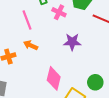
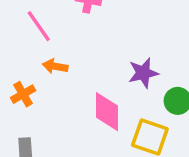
purple star: (72, 42) -> (143, 73), moved

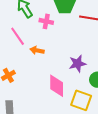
orange arrow: (55, 66) -> (37, 50), moved

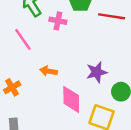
orange arrow: (37, 50) -> (48, 71), moved

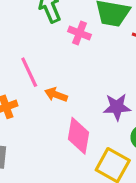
pink line: (23, 39) -> (29, 72), moved

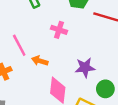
pink cross: (79, 33) -> (59, 30), moved

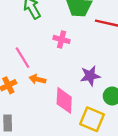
orange arrow: (40, 61) -> (37, 79), moved

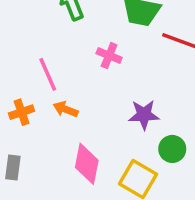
pink diamond: (64, 100) -> (87, 164), moved

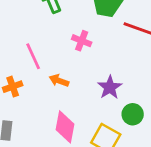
orange arrow: (66, 109) -> (59, 81), moved
purple star: (144, 115) -> (110, 87), turned -30

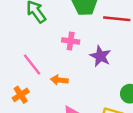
purple star: (110, 87) -> (100, 56), moved

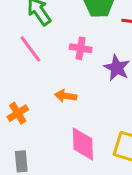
pink line: (32, 64) -> (30, 49), moved

